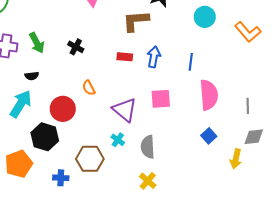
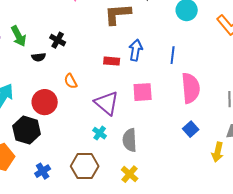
red rectangle: (125, 57) -> (112, 61), moved
black semicircle: (32, 76) -> (39, 57), moved
brown hexagon: (90, 159) -> (85, 166), moved
blue cross: (61, 178) -> (43, 171), turned -35

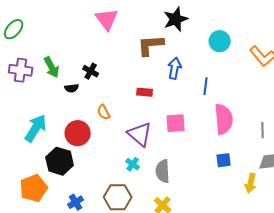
blue arrow: (136, 50) -> (175, 68), moved
blue square: (191, 129) -> (224, 160), turned 35

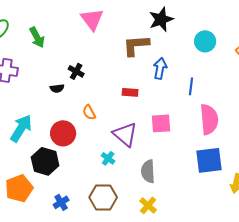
green arrow: (52, 67) -> (37, 37), moved
blue square: (224, 160) -> (209, 160), size x1.8
cyan cross: (133, 164) -> (108, 158), moved

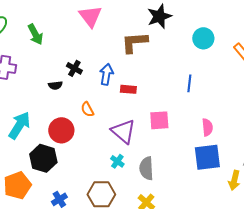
blue arrow: (160, 68) -> (106, 74), moved
pink semicircle: (209, 119) -> (207, 127), moved, size x0.6
cyan cross: (108, 158) -> (117, 161), moved

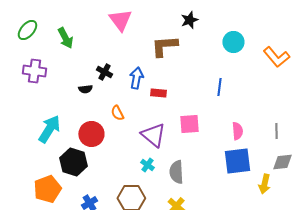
black star: (159, 16) -> (189, 20), size x0.7

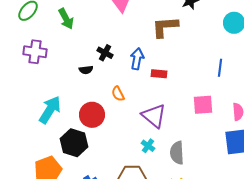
pink square: (189, 124) -> (203, 105), moved

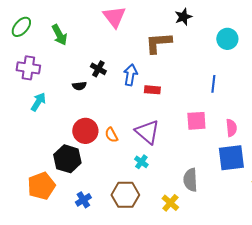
orange semicircle: (118, 94) -> (111, 135), moved
cyan arrow: (50, 110) -> (38, 102), moved, size x0.7
gray semicircle: (177, 153) -> (190, 180), moved

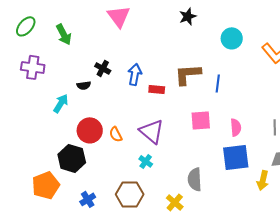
brown L-shape: (158, 43) -> (188, 74), moved
cyan arrow: (38, 102) -> (61, 103), moved

